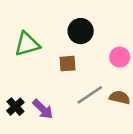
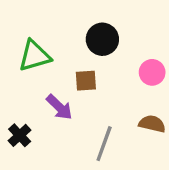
gray line: (90, 95) -> (104, 144), moved, turned -36
purple arrow: (43, 109) -> (59, 107), moved

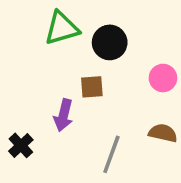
green triangle: (34, 56) -> (62, 28), moved
purple arrow: (59, 107) -> (64, 115), turned 60

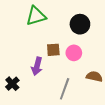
black circle: (110, 42) -> (80, 24), moved
pink circle: (163, 78) -> (74, 53), moved

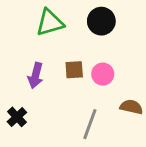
black circle: (80, 24) -> (101, 21), moved
purple arrow: (37, 66) -> (36, 75), moved

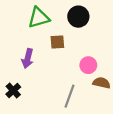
brown square: (74, 70) -> (57, 42), moved
pink circle: (103, 74) -> (88, 65), moved

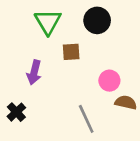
green triangle: (39, 18) -> (48, 22), turned -45
gray line: (70, 96) -> (86, 119), turned -45

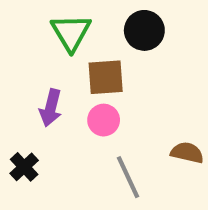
brown square: (71, 52) -> (106, 77), size x1.4
pink circle: (109, 81) -> (104, 120), moved

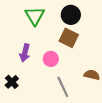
brown square: (106, 77) -> (69, 38), moved, turned 30

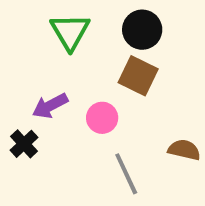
purple arrow: (25, 53) -> (50, 106), turned 48
black cross: (12, 82) -> (24, 144), moved

